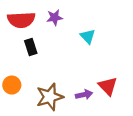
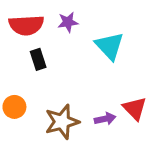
cyan triangle: (88, 36) -> (110, 46), size x1.5

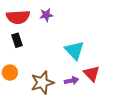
cyan triangle: (110, 46) -> (75, 50), moved
black rectangle: (38, 59) -> (17, 40), moved

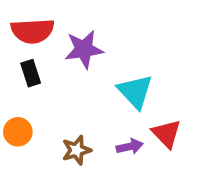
purple star: (46, 15) -> (84, 49), moved, size x1.5
brown star: (42, 83) -> (77, 150), size x0.7

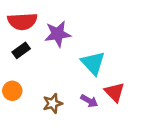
black rectangle: (31, 73) -> (21, 50), turned 72
purple arrow: (130, 146) -> (89, 101), turned 42

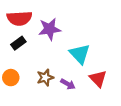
purple arrow: (89, 101) -> (68, 84), moved
brown star: (53, 103) -> (45, 78), moved

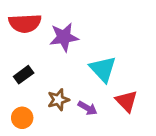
black rectangle: (18, 43) -> (24, 75), moved
orange circle: (11, 78) -> (22, 118), moved

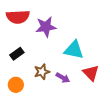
cyan triangle: (103, 69) -> (74, 50), turned -35

